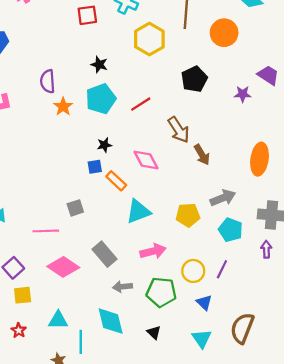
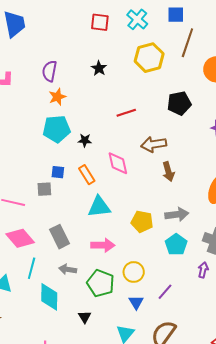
cyan pentagon: (101, 99) -> (57, 129), moved
brown arrow: (179, 130) -> (154, 144), turned 100
blue square: (95, 167) -> (58, 172), moved
purple line: (222, 269) -> (165, 292), moved
cyan line: (81, 342) -> (32, 268), moved

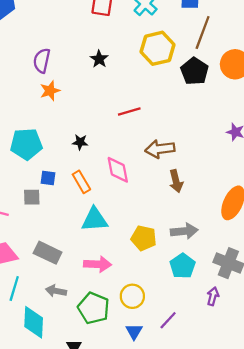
black pentagon: (179, 103) -> (195, 71), moved, turned -30
cyan pentagon: (57, 129) -> (26, 144), moved
gray rectangle: (59, 237) -> (48, 253), turned -40

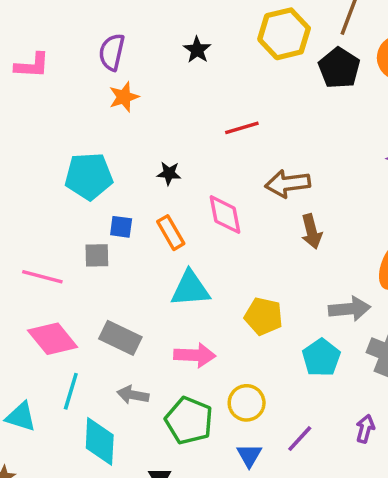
gray arrow: (184, 231) -> (349, 309), moved
purple arrow: (213, 296) -> (365, 429), moved

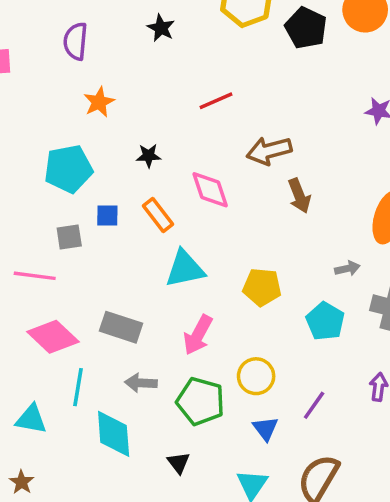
orange star: (124, 97) -> (99, 102), moved
gray square: (97, 255) -> (69, 237), moved
gray arrow: (349, 309) -> (347, 269), size x0.6
pink arrow: (195, 355) -> (198, 335), turned 123

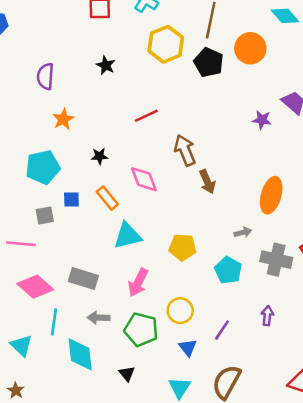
brown arrow: (269, 151) -> (185, 150), turned 84
cyan triangle: (31, 419) -> (21, 346), turned 35

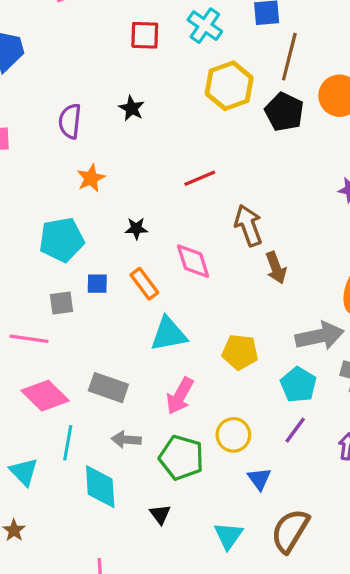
black star: (106, 65) -> (132, 108), moved
gray arrow: (243, 232) -> (320, 336), size x2.0
purple line: (222, 330) -> (295, 430), moved
blue triangle: (188, 348) -> (259, 479), moved

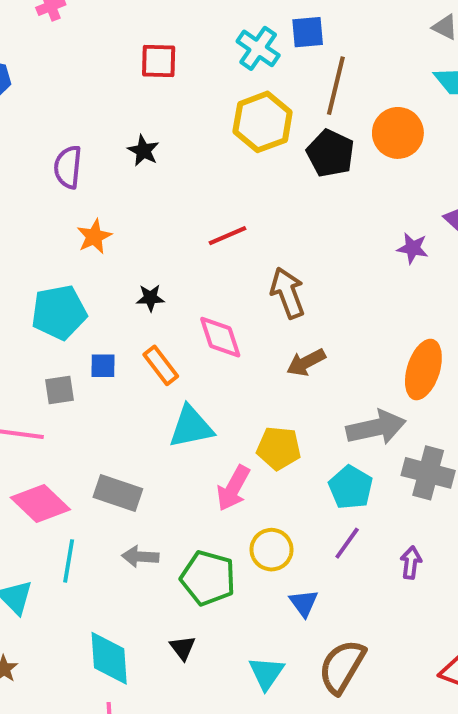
cyan cross: (205, 26) -> (258, 48), moved
brown arrow: (276, 268) -> (306, 362), moved, turned 84
pink arrow: (180, 396) -> (233, 488), moved
cyan diamond: (100, 487) -> (109, 658), moved

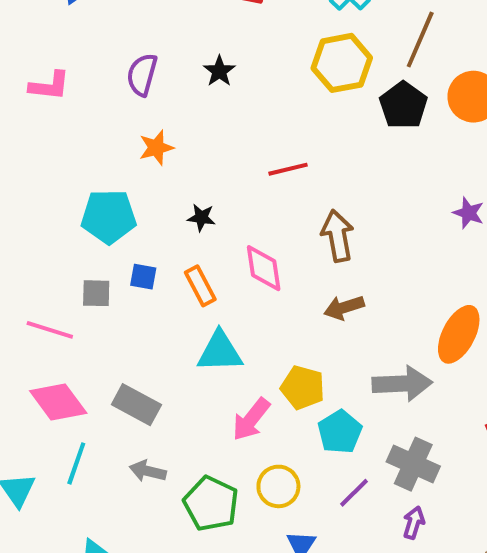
gray cross: (428, 473) -> (413, 464), moved
cyan pentagon: (351, 487) -> (340, 432), moved

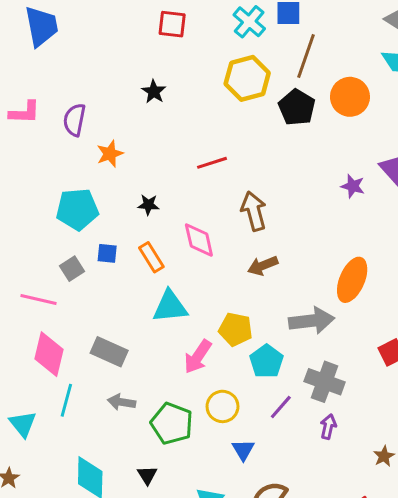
purple semicircle: (142, 75) -> (75, 120), moved
gray square: (96, 293) -> (72, 269), turned -30
pink diamond: (58, 402) -> (49, 354), turned 54

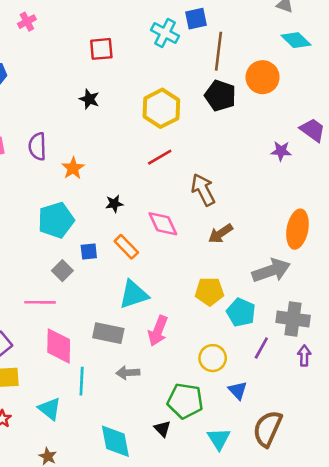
yellow hexagon: (247, 78) -> (161, 108), moved
black star: (154, 92) -> (89, 99), moved
cyan triangle: (170, 307) -> (134, 294), moved
pink arrow: (198, 357) -> (158, 331), moved
green pentagon: (172, 423) -> (185, 401), moved

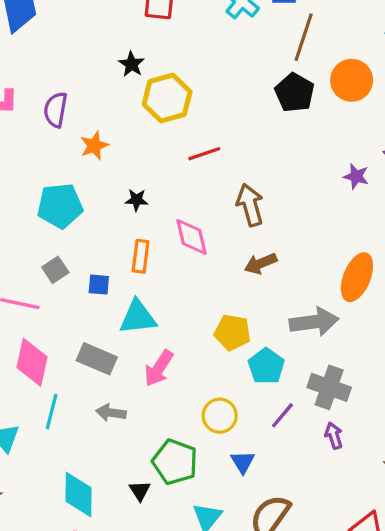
yellow hexagon: (161, 108) -> (167, 98), moved
orange rectangle: (126, 247) -> (141, 256), turned 40
blue square: (89, 252) -> (99, 285), moved
purple arrow: (304, 356) -> (334, 436), turned -30

